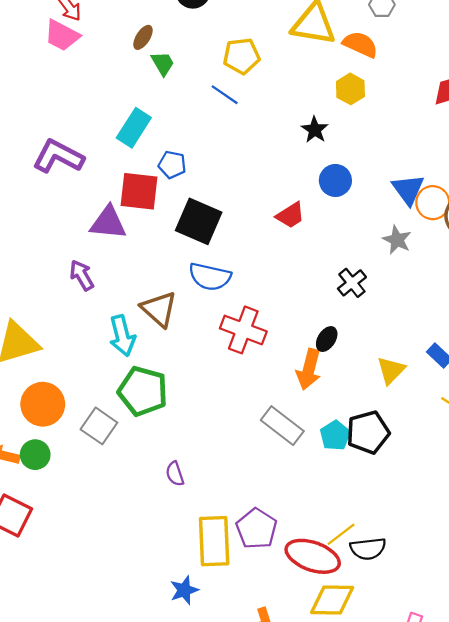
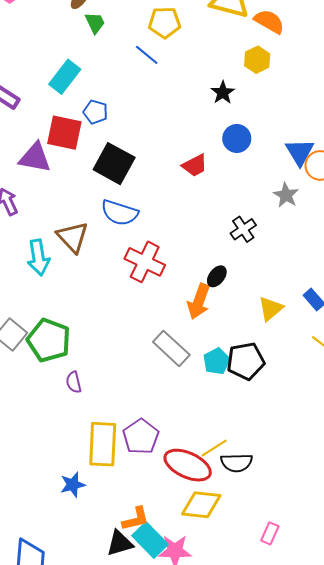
green pentagon: (143, 391) -> (49, 340), moved

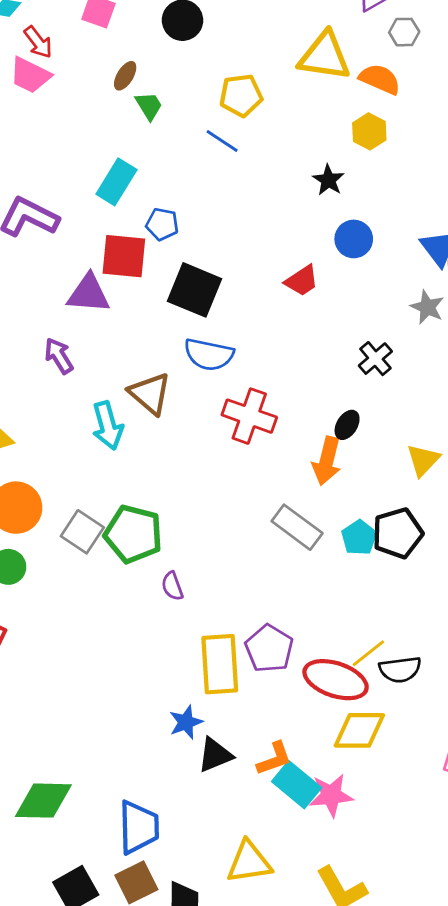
black triangle: (120, 543) -> (215, 755), moved

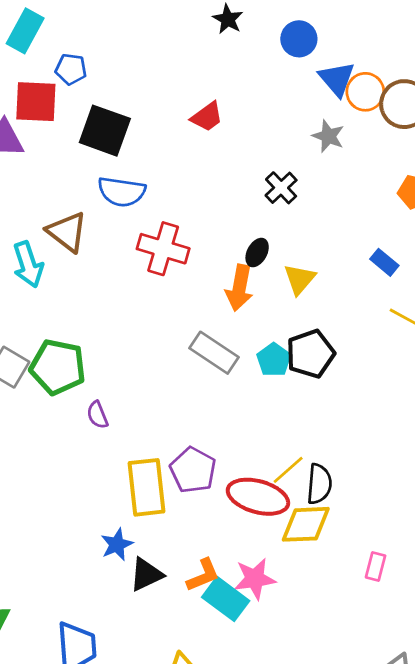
blue circle: (354, 239) -> (299, 39), moved
yellow triangle: (423, 460) -> (300, 279), moved
black semicircle: (400, 669) -> (319, 484), turned -75
yellow diamond: (359, 730) -> (306, 524), moved
pink star: (331, 795) -> (255, 579), moved

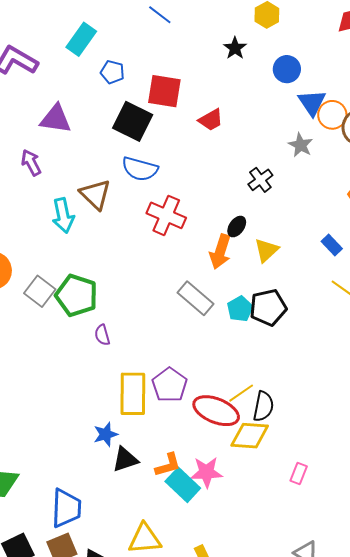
red square: (36, 102) -> (164, 91), moved

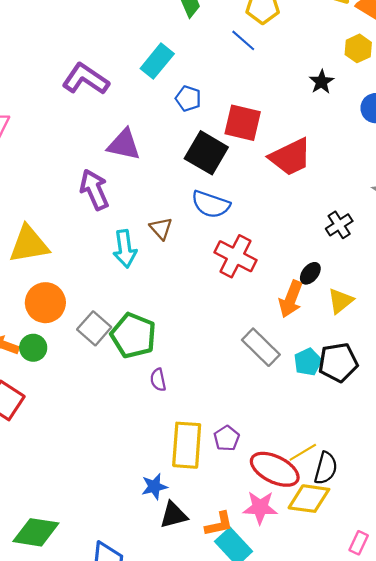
red trapezoid: (211, 120) -> (290, 157), size x1.6
purple arrow: (31, 163) -> (94, 190), size x1.4
brown triangle: (95, 194) -> (161, 228), size x0.7
purple pentagon: (169, 385) -> (227, 438), size x0.7
pink star: (207, 472) -> (260, 508), moved

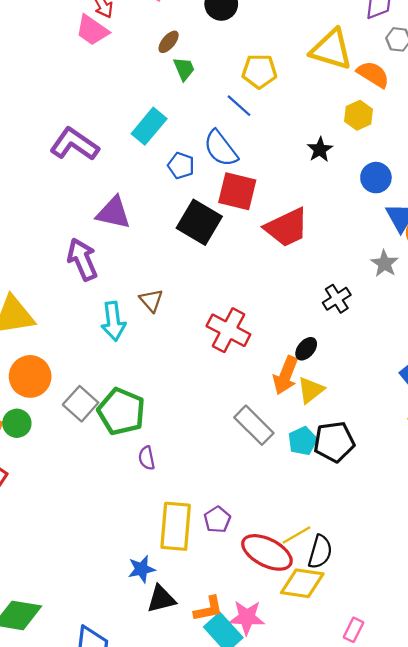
blue semicircle: (211, 204) -> (221, 148), moved, turned 33
yellow triangle: (340, 301) -> (311, 390), moved
pink star: (260, 508) -> (247, 617), moved

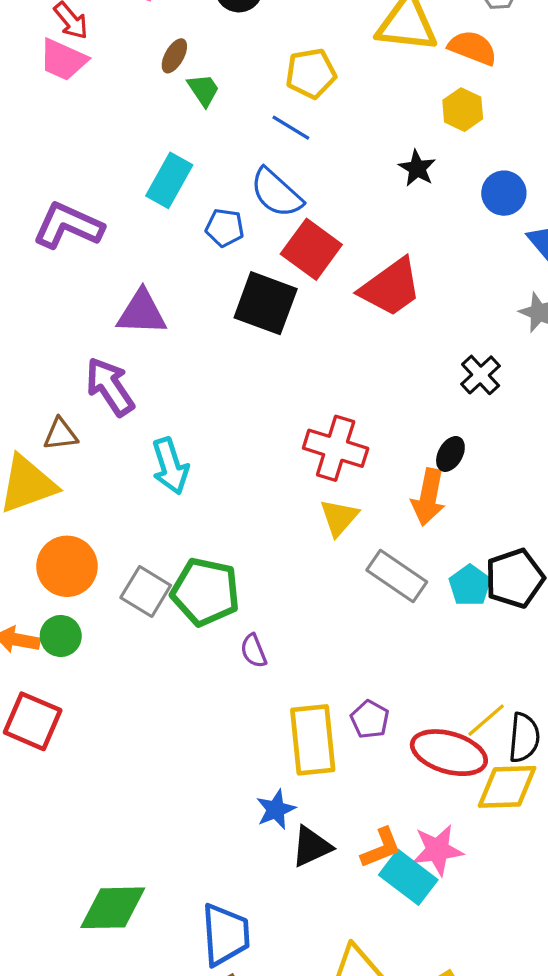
red square: (237, 191) -> (311, 249), turned 33
brown triangle: (151, 300) -> (61, 434), moved, turned -45
yellow triangle: (311, 390) -> (339, 517), moved

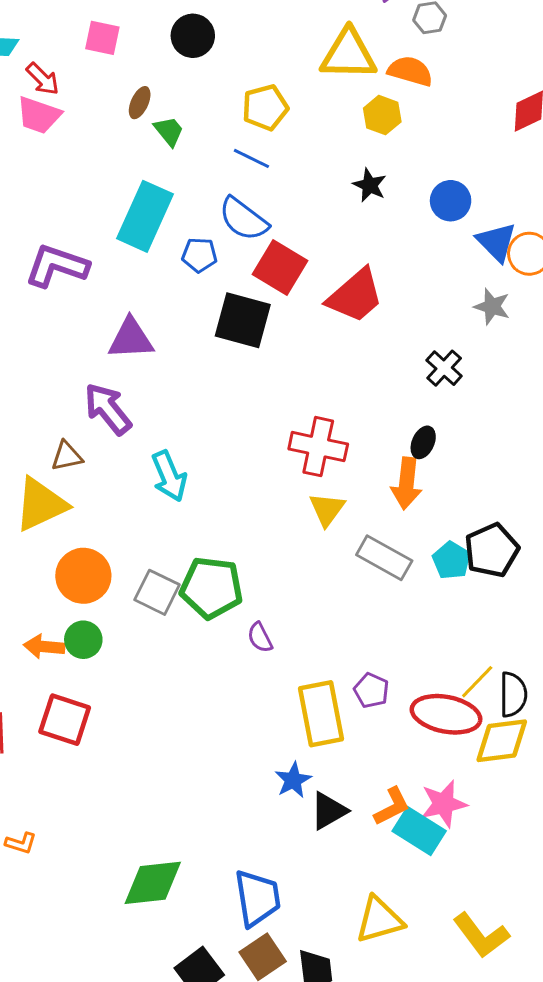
yellow hexagon: (463, 110) -> (382, 115), moved
cyan rectangle: (169, 180) -> (145, 216), size x1.4

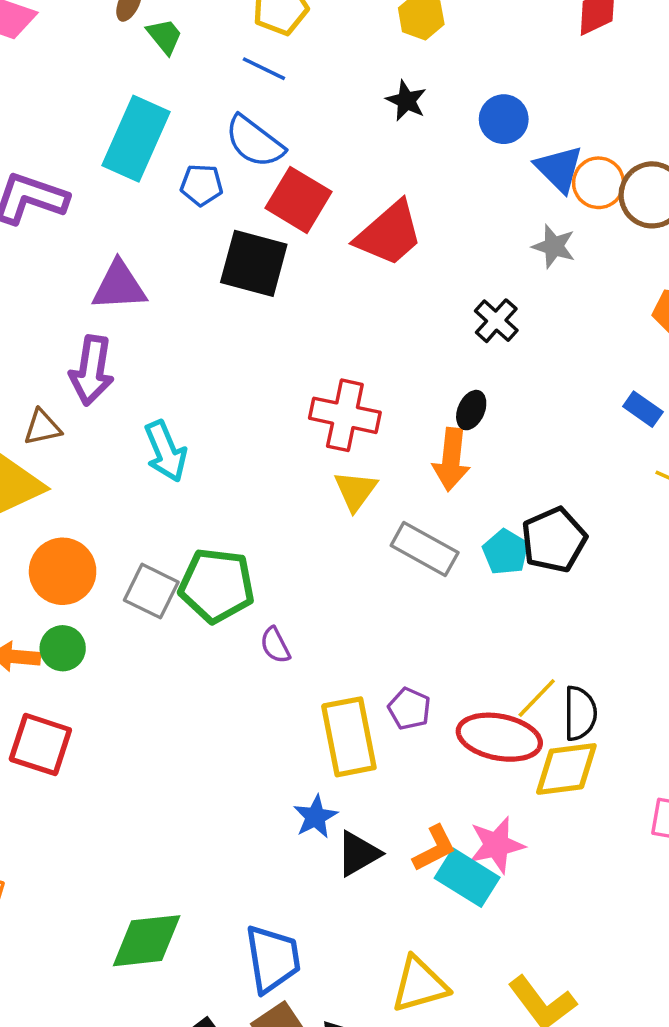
purple arrow: (108, 409) -> (92, 370), turned -132

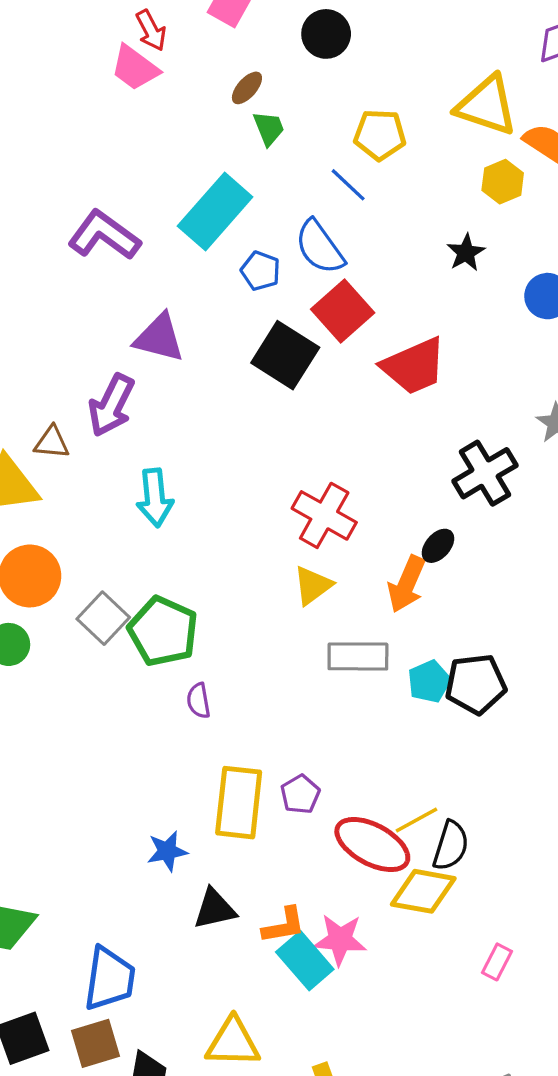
black cross: (496, 321) -> (485, 473), size x1.5
gray rectangle: (425, 549) -> (358, 656), turned -46
blue star: (315, 817) -> (167, 851), moved

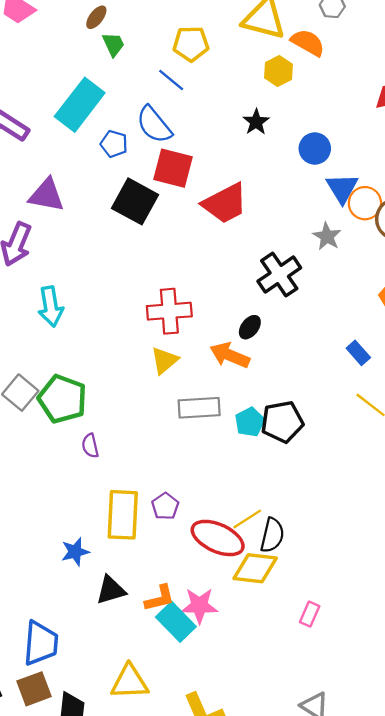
red square: (343, 311) -> (173, 168), turned -30
red cross: (324, 515) -> (169, 311), turned -30
orange arrow: (407, 584) -> (230, 355), turned 93

